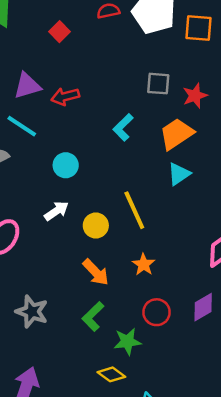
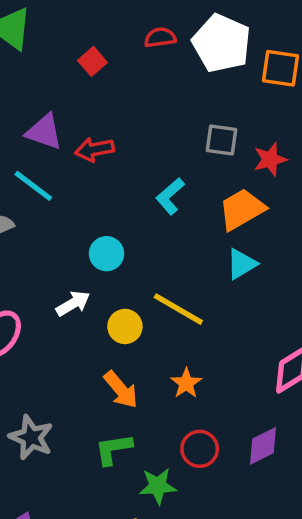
purple triangle: (27, 86) -> (44, 132), turned 32
cyan circle: (66, 165) -> (106, 254), moved
yellow line: (134, 210) -> (178, 309), turned -39
green L-shape: (93, 316) -> (113, 449), turned 32

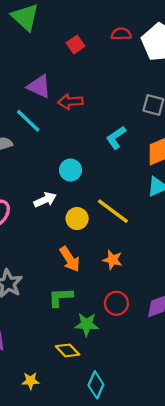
orange star: (186, 383) -> (113, 260), turned -30

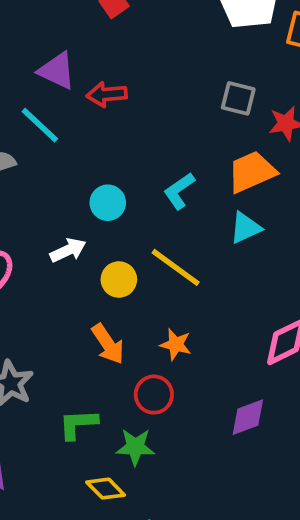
cyan L-shape: (116, 137) -> (179, 191), moved
green L-shape: (61, 297) -> (78, 424), moved
red circle: (116, 303) -> (154, 395), moved

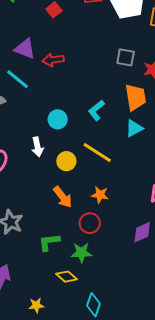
orange trapezoid: (252, 172) -> (136, 97), turned 108
white arrow: (68, 250) -> (37, 147), turned 108

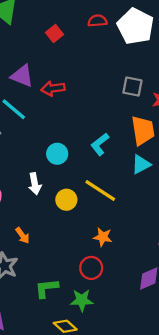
orange arrow: (63, 197) -> (22, 236), moved, size x0.7

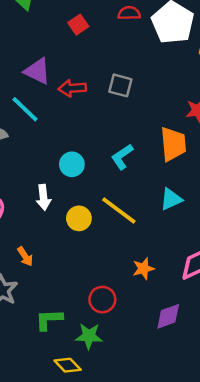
gray square: (132, 87) -> (120, 85), moved
cyan triangle: (141, 164) -> (171, 199), moved
orange star: (103, 237) -> (143, 269), moved, turned -30

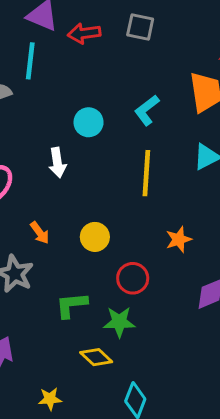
cyan line: (25, 109) -> (30, 61), turned 56
yellow line: (119, 210) -> (146, 173), turned 60
yellow circle: (79, 218) -> (95, 237), moved

